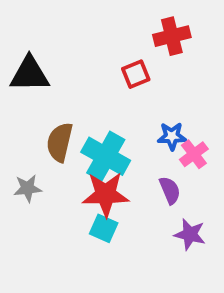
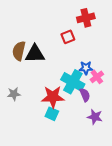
black triangle: (30, 74) -> (35, 54), moved
brown semicircle: (60, 142) -> (19, 51), moved
cyan cross: (106, 156) -> (73, 82), moved

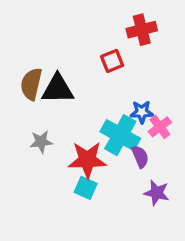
gray star: (14, 94) -> (41, 142), moved

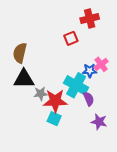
black triangle: (58, 89) -> (24, 79), moved
pink cross: (160, 127) -> (101, 64), moved
gray star: (41, 142) -> (41, 94), moved

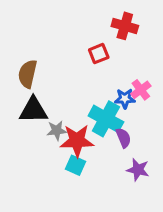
red cross: (90, 19) -> (125, 26), turned 30

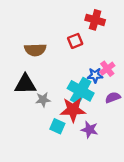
brown semicircle: (28, 74) -> (35, 50), moved, turned -105
purple semicircle: (123, 138) -> (113, 97), moved, turned -88
red star: (77, 141) -> (73, 110), moved
purple star: (138, 170) -> (90, 130), moved

